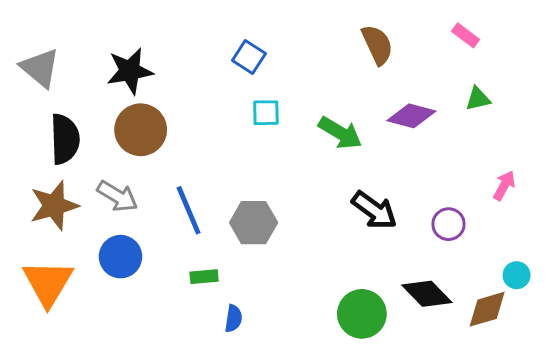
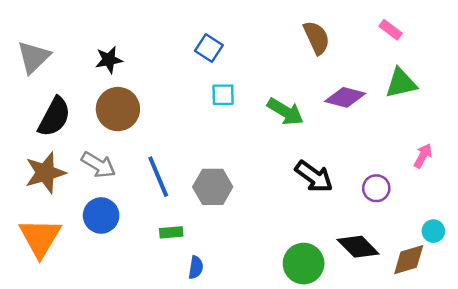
gray triangle: (40, 68) -> (34, 57), turned 36
black star: (130, 71) -> (109, 60), size x0.7
green triangle: (478, 99) -> (401, 83), size x1.5
black semicircle: (65, 139) -> (54, 117), turned 30

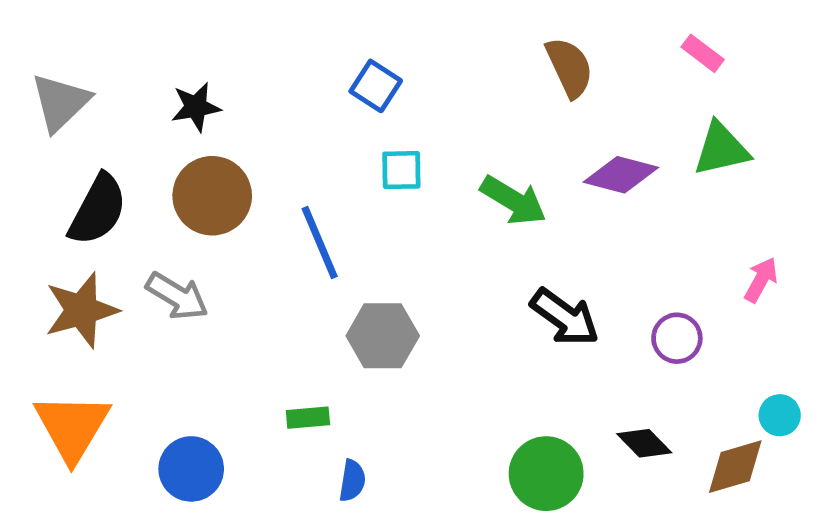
blue line: (158, 177) -> (320, 242), moved
blue circle: (101, 215) -> (191, 469), moved
black diamond: (358, 247) -> (644, 443), size x0.7

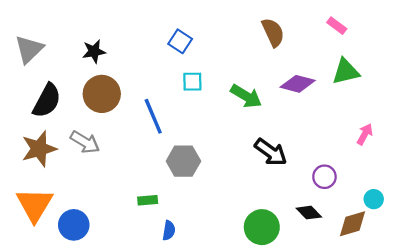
purple circle: (677, 338) -> (324, 177), moved
blue circle: (191, 469) -> (74, 225), moved

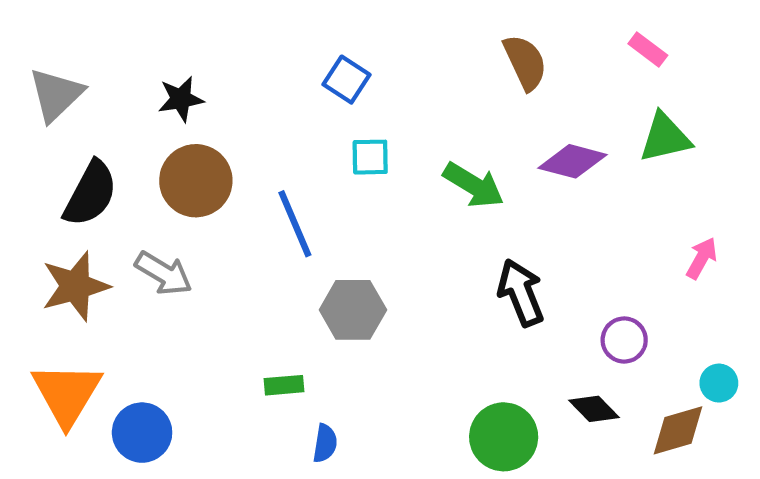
black arrow: (271, 152) -> (521, 293), turned -148

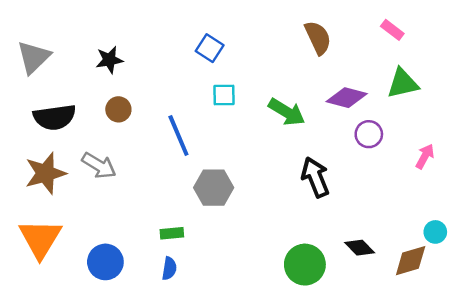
brown circle: (196, 181) -> (118, 109), size x0.6
black semicircle: (90, 194) -> (55, 117), turned 54
purple circle: (624, 340) -> (369, 134), moved
blue circle: (142, 433) -> (105, 262), moved
blue semicircle: (325, 443) -> (169, 268), moved

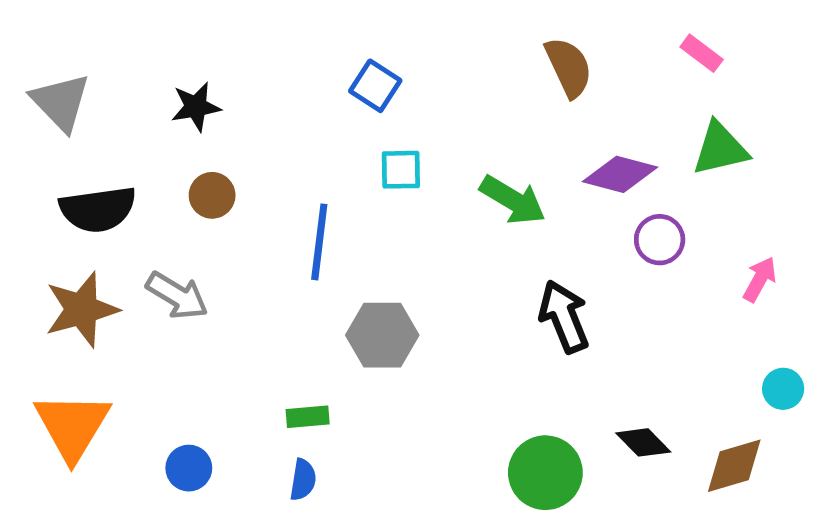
gray triangle: (34, 57) -> (61, 102), turned -30
blue line: (178, 135) -> (319, 242), turned 30
cyan circle: (435, 232) -> (783, 389), moved
blue circle: (105, 262) -> (189, 468), size x0.7

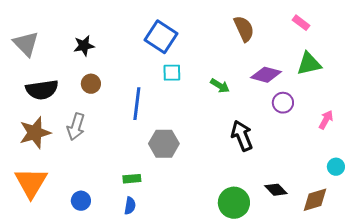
blue square: (375, 86) -> (161, 37), size x1.5
green arrow: (513, 200) -> (220, 86), size x0.7
gray arrow: (177, 296) -> (76, 127), turned 76

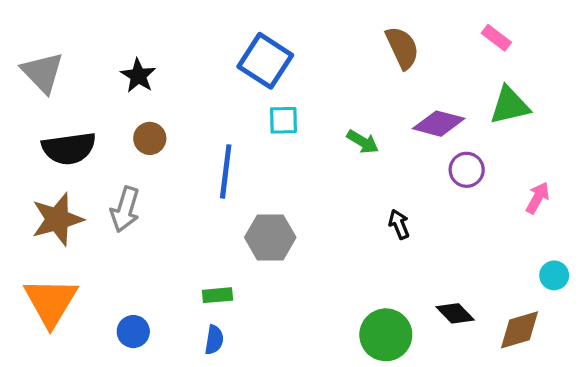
black star: (84, 46) -> (138, 76), turned -30
black arrow: (242, 136) -> (399, 224), size x0.6

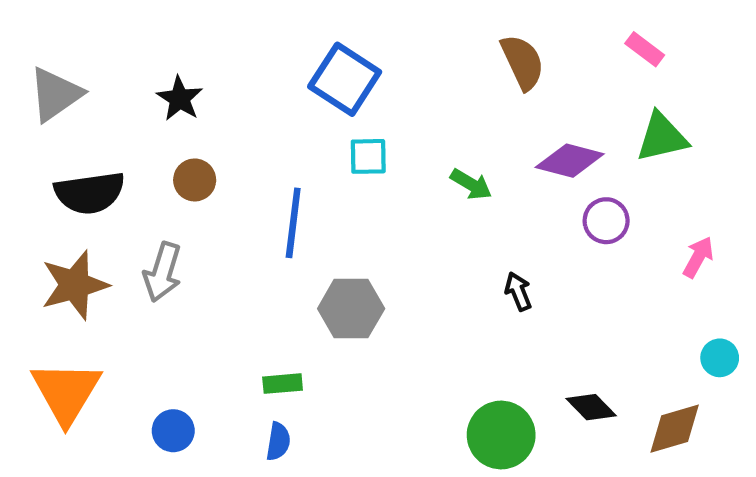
gray triangle: (43, 72) -> (55, 94), turned 39

